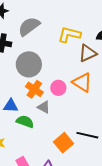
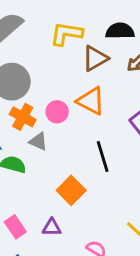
black line: (87, 135) -> (103, 157), moved, turned 65

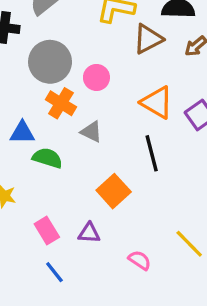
orange triangle: (91, 101) -> (157, 102), moved
pink circle: (57, 112) -> (96, 77), moved
gray triangle: (38, 141) -> (91, 132), moved

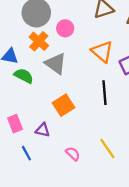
gray triangle: (91, 132) -> (56, 64), size x1.5
black line: (152, 153) -> (104, 93), moved
blue line: (54, 272) -> (26, 153), moved

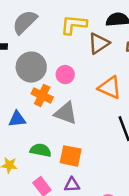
green semicircle: (24, 76) -> (41, 150), moved
orange square: (63, 105) -> (71, 156), moved, turned -30

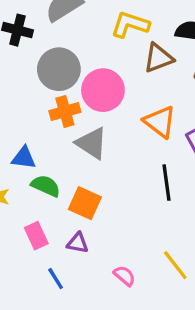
pink circle: (65, 75) -> (103, 90), size x1.6
orange cross: (42, 95) -> (65, 111), turned 36
blue triangle: (17, 119) -> (24, 158), moved

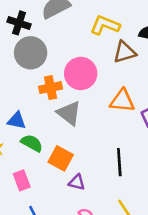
gray circle: (59, 69) -> (31, 53), moved
orange triangle: (160, 122) -> (122, 101), turned -36
black line: (167, 183) -> (119, 162), moved
purple triangle: (78, 243) -> (77, 182), moved

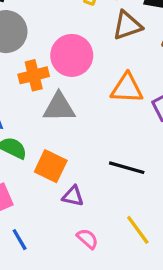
gray triangle: (69, 113) -> (59, 107), turned -36
black line: (119, 162) -> (127, 168), turned -68

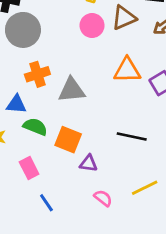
pink circle: (72, 55) -> (92, 26), moved, size x0.7
orange cross: (34, 75) -> (37, 74), moved
yellow line: (138, 230) -> (145, 188), turned -76

